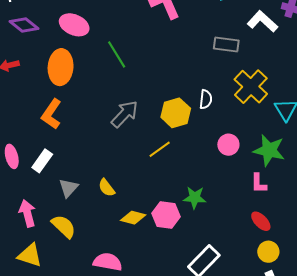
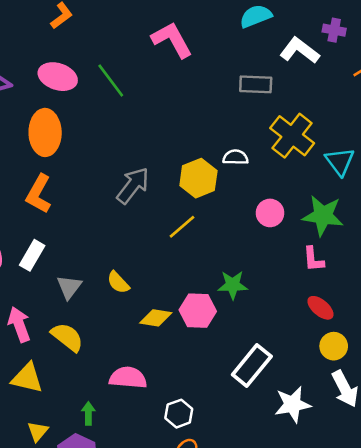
green line: (117, 54) -> (111, 80), moved
white semicircle: (206, 99) -> (235, 157), turned -90

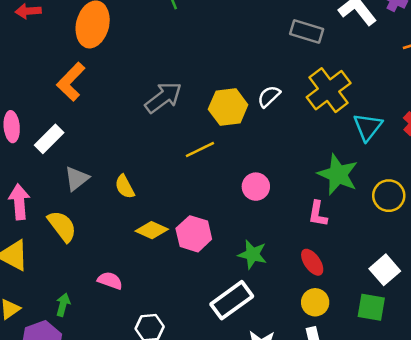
white semicircle: (235, 157) -> (269, 96), turned -60
pink circle: (270, 213) -> (256, 187), moved
green star: (233, 285) -> (252, 254), moved
pink semicircle: (128, 378) -> (110, 281), size x0.7

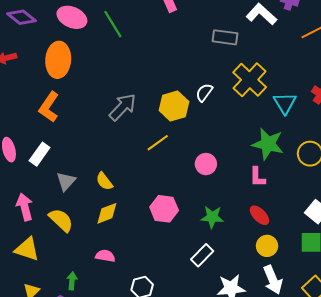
yellow diamond: (152, 230) -> (107, 213), moved, turned -35
white rectangle: (232, 300) -> (202, 255), size x0.7

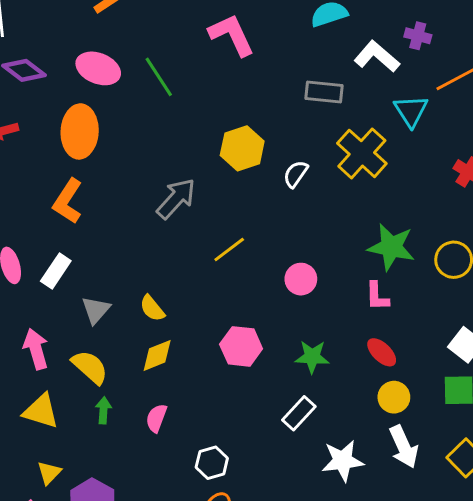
cyan triangle: (285, 103) -> (411, 111), moved
yellow hexagon: (174, 106) -> (242, 148), moved
pink semicircle: (105, 256) -> (156, 418), turned -78
green arrow: (72, 281) -> (103, 410), moved

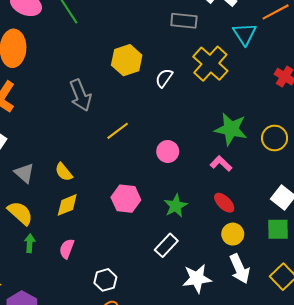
gray arrow: (176, 199) -> (80, 95), turned 116
pink L-shape: (377, 296) -> (221, 163), turned 135
gray triangle: (96, 310) -> (24, 173), turned -30
green star: (312, 357) -> (176, 206), turned -30

